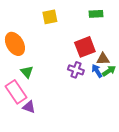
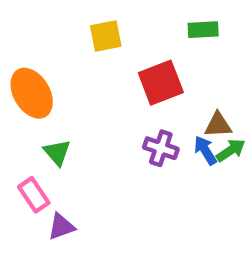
red square: (85, 47) -> (161, 83), moved
pink rectangle: (16, 92) -> (34, 195), size x0.7
purple triangle: (29, 107) -> (61, 227), turned -40

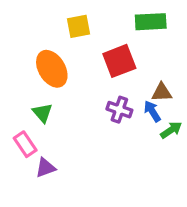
green rectangle: (203, 30) -> (151, 22), size x1.4
orange ellipse: (32, 93) -> (52, 69), moved
green arrow: (231, 150) -> (171, 130), moved

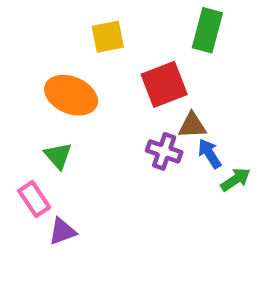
green rectangle: (151, 22) -> (207, 30), turned -72
orange ellipse: (52, 69) -> (71, 95), turned -36
brown triangle: (162, 92) -> (192, 125), moved

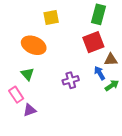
red square: (164, 84) -> (93, 42), moved
brown triangle: (192, 125) -> (111, 60), moved
purple cross: (164, 151) -> (71, 80), moved, turned -35

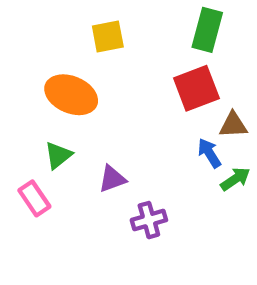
green triangle: (28, 74) -> (58, 155), turned 32
purple cross: (71, 80) -> (149, 220), moved
purple triangle: (30, 110) -> (112, 179), moved

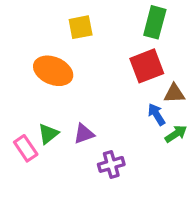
green triangle: (58, 155) -> (48, 134), moved

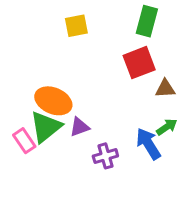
orange ellipse: (53, 71) -> (53, 101), moved
blue arrow: (156, 114) -> (148, 144), moved, size x1.5
green triangle: (48, 134) -> (46, 127), size x1.6

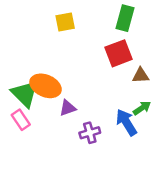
green triangle: (46, 127) -> (25, 94), moved, turned -36

